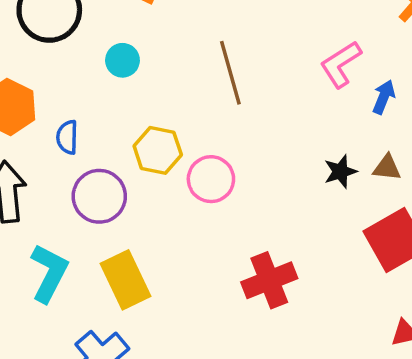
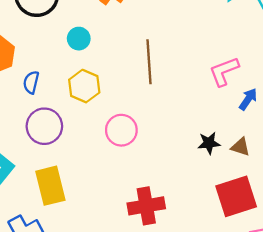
yellow hexagon: (158, 150) -> (84, 86), moved

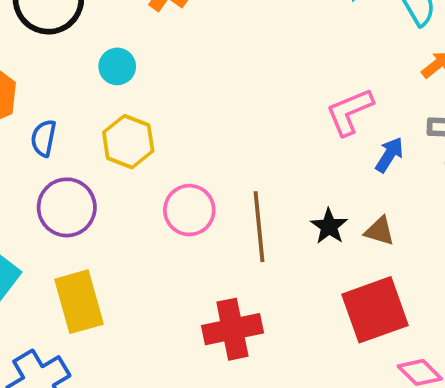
brown line: (149, 62) -> (259, 227), moved
black star: (209, 143) -> (329, 226), turned -30

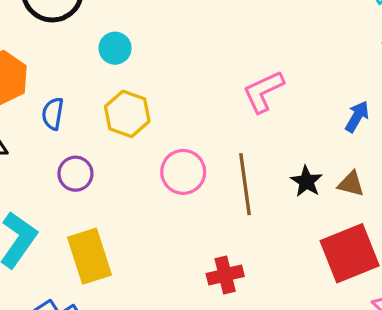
pink L-shape: (350, 112) -> (263, 91), moved
purple circle: (67, 207) -> (75, 174), size x0.7
red cross: (232, 329) -> (225, 275), size x0.7

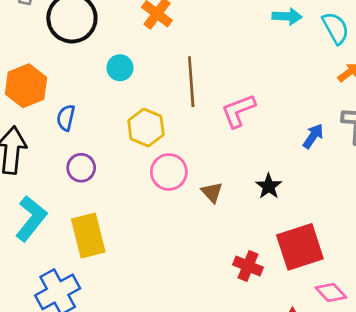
yellow hexagon: (127, 114) -> (146, 128), moved
brown line: (245, 184) -> (191, 82), moved
brown triangle: (351, 184) -> (212, 192), moved, turned 30
red cross: (225, 275) -> (248, 266), moved, turned 32

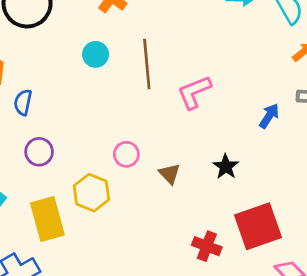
cyan circle: (120, 68) -> (96, 54), moved
yellow hexagon: (146, 128) -> (91, 193), moved
pink circle: (169, 172) -> (126, 154), size x0.7

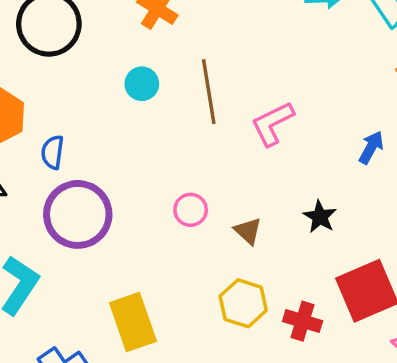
purple circle: (39, 152) -> (78, 214), size x1.8
yellow hexagon: (91, 193) -> (243, 303), moved
yellow rectangle: (47, 219) -> (133, 322), moved

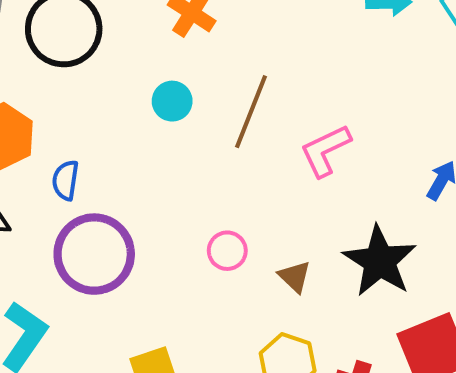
brown line: (209, 92) -> (251, 112), turned 30
black star: (320, 217) -> (380, 261), size x1.8

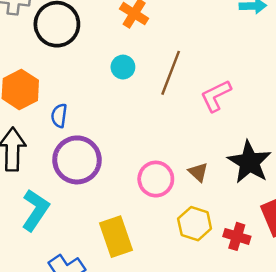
pink circle: (227, 251) -> (156, 179), moved, size x1.5

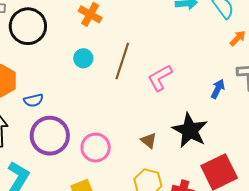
blue semicircle: (59, 116) -> (33, 100), turned -108
pink circle: (156, 179) -> (96, 148), moved

